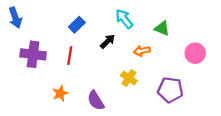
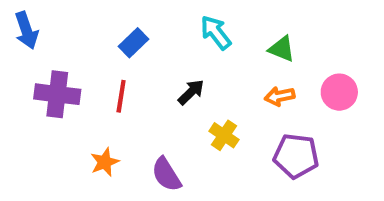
black arrow: (108, 41) -> (191, 92), moved
orange arrow: (142, 51) -> (280, 96), moved

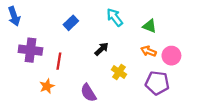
pink circle: (339, 92) -> (171, 56), moved
red line: (121, 96) -> (59, 61), moved
orange arrow: (280, 96) -> (149, 51), turned 32
orange star: (105, 162) -> (47, 86), moved

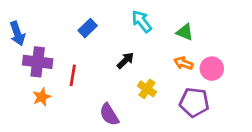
blue arrow: (14, 16) -> (17, 33), moved
orange star: (47, 86) -> (42, 97), moved

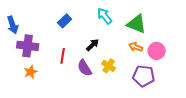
green triangle: (185, 32) -> (137, 24), size x1.5
red line: (73, 75) -> (63, 56), moved
purple semicircle: (109, 115) -> (85, 68), moved

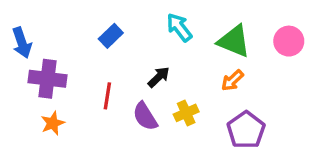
orange arrow: (136, 47) -> (232, 80), turned -64
pink circle: (157, 51) -> (289, 41), moved
yellow cross: (109, 66) -> (186, 113), turned 32
purple pentagon: (144, 76) -> (246, 130), turned 30

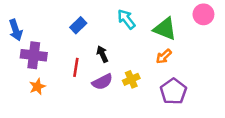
pink circle: (289, 41) -> (203, 14), moved
black arrow: (159, 77) -> (102, 54), moved, turned -70
purple semicircle: (145, 116) -> (102, 82), turned -85

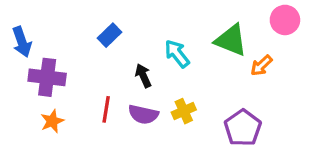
cyan arrow: (126, 19) -> (177, 54), moved
orange arrow: (164, 56) -> (261, 65), moved
red line: (76, 67) -> (106, 109), moved
purple semicircle: (102, 82) -> (143, 114), turned 40

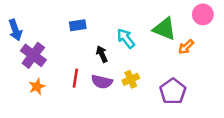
blue rectangle: (110, 35) -> (78, 25), turned 35
purple cross: (47, 77) -> (33, 55), turned 30

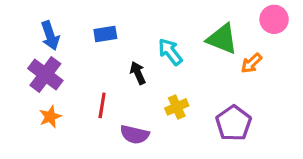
blue arrow: (15, 30) -> (50, 36), moved
purple semicircle: (102, 82) -> (135, 135), moved

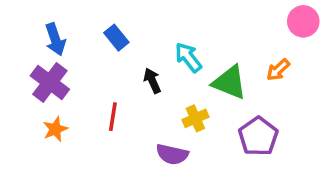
blue rectangle: (105, 34) -> (116, 38), turned 60
green triangle: (222, 39) -> (230, 82), moved
purple semicircle: (135, 135) -> (172, 154), moved

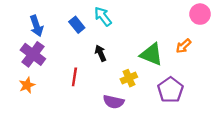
cyan arrow: (188, 57) -> (103, 16), moved
orange star: (55, 129) -> (27, 85), moved

